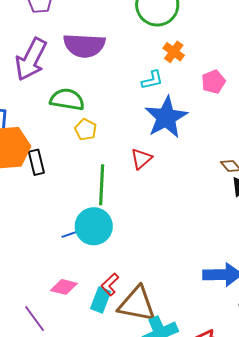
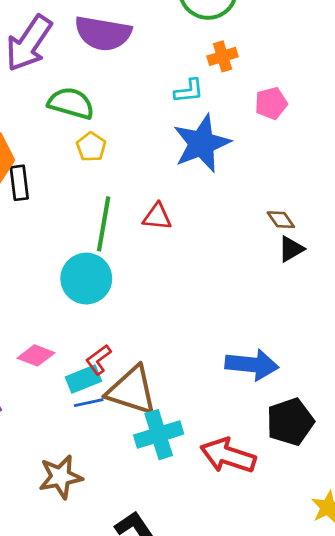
orange cross: (174, 52) -> (223, 56), turned 30
red triangle: (141, 159) -> (157, 217), moved, turned 40
blue line: (72, 233) -> (89, 403), moved
cyan rectangle: (101, 300) -> (83, 379), turned 40

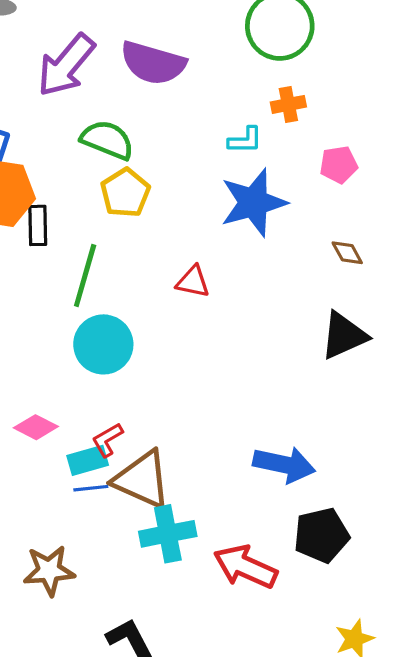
yellow pentagon: (91, 147) -> (125, 193), size x1.4
brown diamond: (281, 220) -> (347, 253), moved
green line: (104, 224) -> (85, 275), moved
black triangle: (291, 249) -> (344, 336), size x1.6

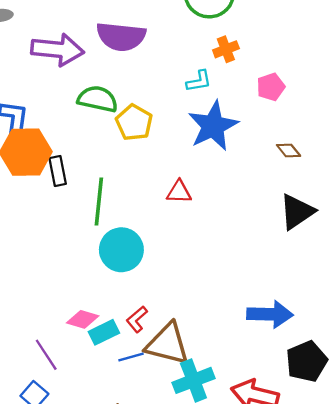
purple arrow: (66, 65) -> (57, 50), turned -114
yellow pentagon: (125, 193) -> (134, 122), moved
cyan rectangle: (88, 460) -> (104, 332), moved

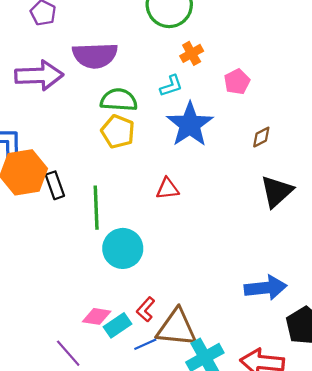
green semicircle: (98, 99) -> (119, 100), moved
brown diamond: (289, 151) -> (261, 137), turned -70

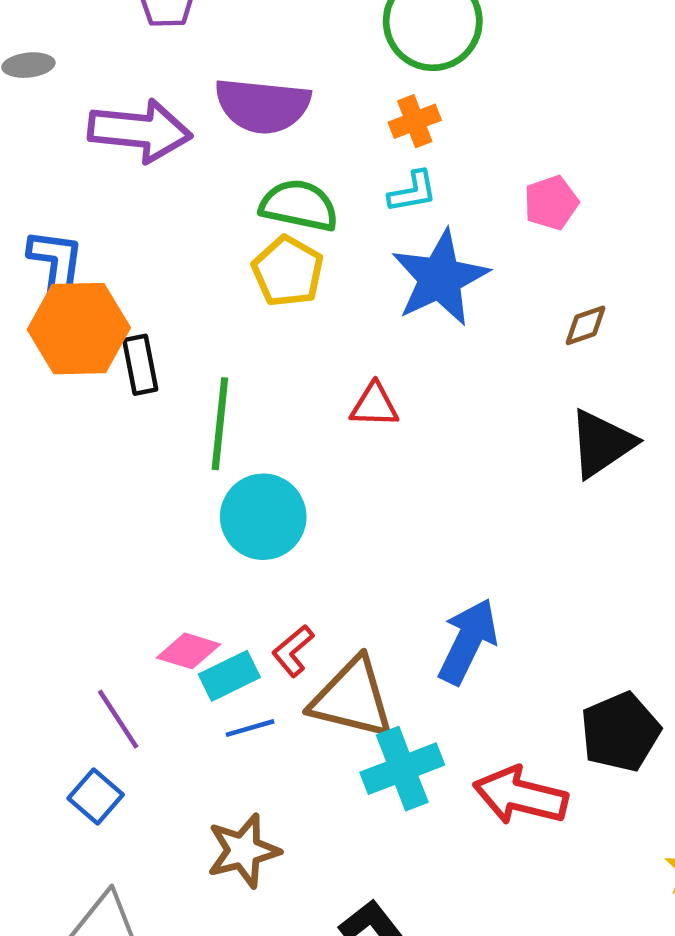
orange cross: (192, 53) -> (415, 121), moved
blue arrow: (266, 288) -> (468, 641), moved, turned -66
blue line: (145, 344) -> (250, 728), moved

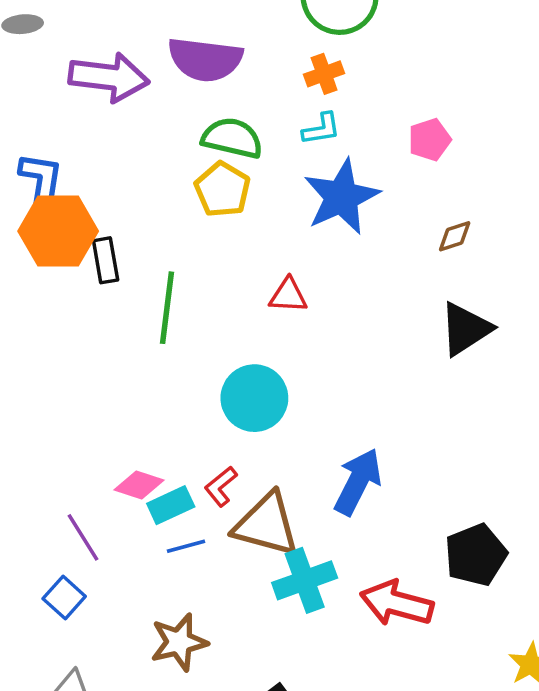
cyan circle: (263, 517) -> (254, 398), moved

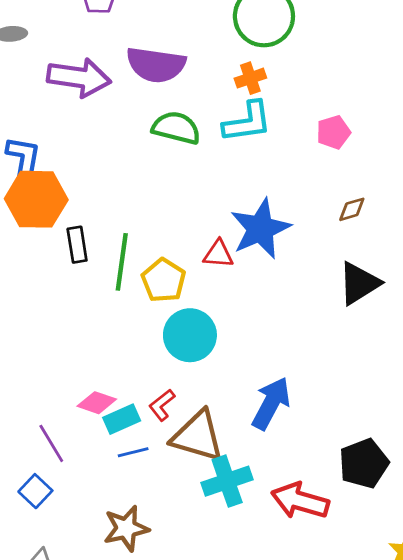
cyan L-shape: (321, 129) -> (247, 122), size x1.6
yellow pentagon: (222, 189) -> (164, 280), moved
blue star: (341, 197) -> (260, 229), moved
black rectangle: (106, 260) -> (77, 245), moved

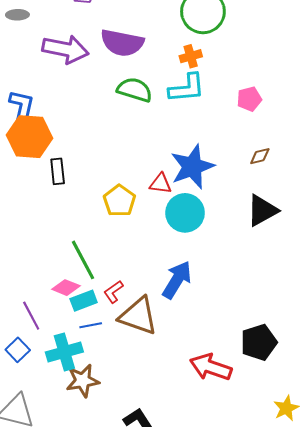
green line: (122, 262) -> (83, 260), moved, turned -39
cyan circle: (190, 335) -> (185, 213), moved
blue arrow: (271, 403) -> (177, 280), moved
cyan cross: (227, 481) -> (64, 352), moved

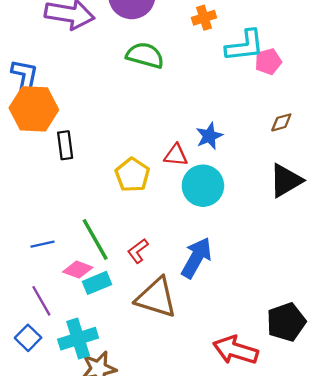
cyan L-shape: (187, 88) -> (245, 46), moved
blue star: (192, 167) -> (209, 136), size x0.6
red L-shape: (113, 292) -> (138, 251), moved
blue line: (91, 325) -> (43, 244), moved

